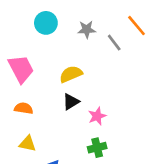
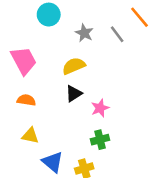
gray star: (87, 29) -> (84, 33), moved, turned 30

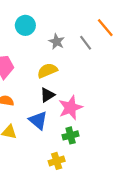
pink star: (100, 108) -> (71, 108), size x1.5
blue triangle: (53, 162) -> (38, 120), moved

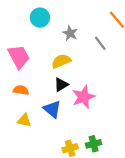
gray line: (86, 43) -> (100, 43), moved
green cross: (71, 135) -> (94, 144), moved

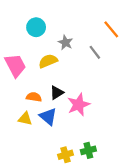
yellow semicircle: (61, 61) -> (48, 61), moved
orange semicircle: (21, 90) -> (34, 97), moved
yellow triangle: (24, 120) -> (25, 119), moved

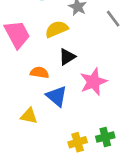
black triangle: (57, 93) -> (67, 57), moved
yellow triangle: (25, 119) -> (29, 116), moved

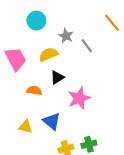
gray line: (113, 19) -> (87, 46), moved
blue triangle: (57, 96) -> (52, 121), moved

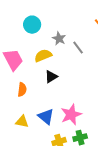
orange semicircle: (34, 91) -> (22, 90), moved, turned 88
pink star: (79, 98) -> (71, 115), moved

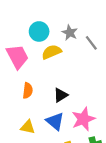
cyan circle: (32, 25) -> (39, 31), moved
black triangle: (51, 77) -> (61, 95), moved

